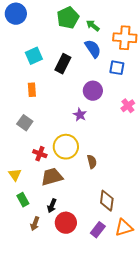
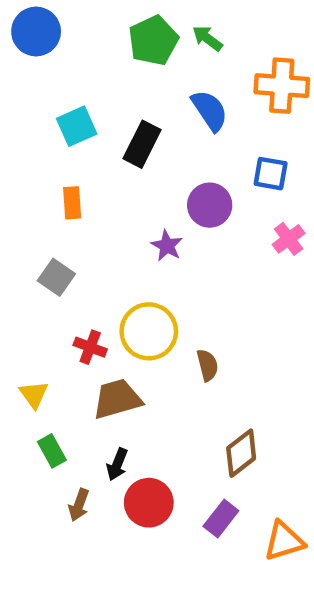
green arrow: (93, 26) -> (207, 38), moved
blue square: (117, 68) -> (271, 174), moved
purple star: (80, 115) -> (167, 246), moved
brown diamond: (107, 201) -> (241, 453), turned 45
orange triangle: (124, 228) -> (284, 541), moved

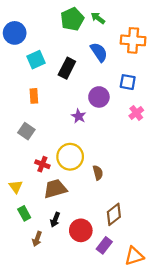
blue circle: (36, 32) -> (15, 33), moved
red circle: (149, 503) -> (81, 230), moved

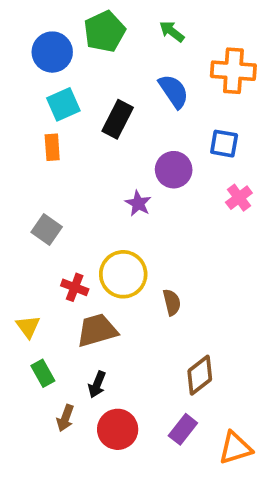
green pentagon: (72, 19) -> (105, 31), moved
blue circle: (15, 33) -> (52, 52), moved
orange rectangle: (34, 96) -> (52, 147), moved
red circle: (81, 230) -> (118, 429), moved

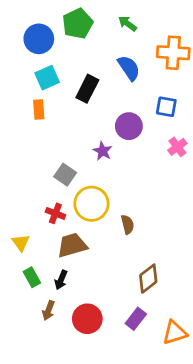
gray square: (47, 229) -> (65, 175), moved
black arrow: (97, 384) -> (61, 280), moved

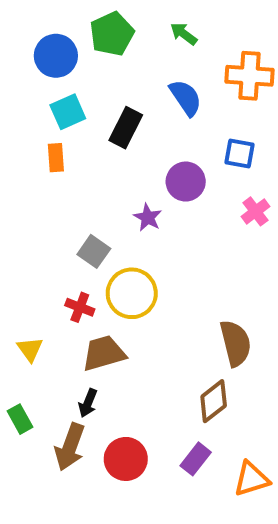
brown semicircle: (127, 225) -> (236, 343), moved, size x1.6
green rectangle: (32, 277) -> (20, 419), moved
brown arrow: (48, 310) -> (70, 447), size x1.6

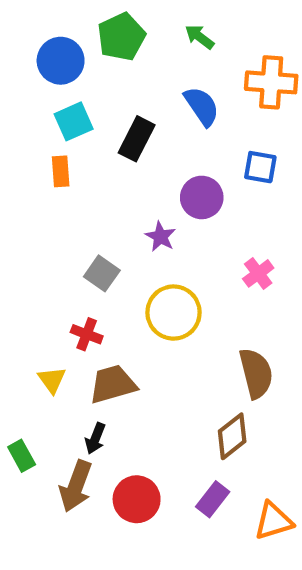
pink cross: (255, 211) -> (258, 273), moved
yellow circle: (132, 293) -> (173, 313), moved
yellow triangle: (30, 349) -> (52, 380), moved

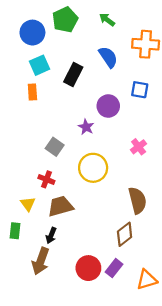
green rectangle: (22, 456) -> (15, 231), moved, turned 35
red circle: (137, 499) -> (88, 268), moved

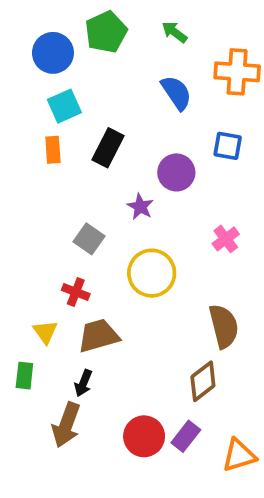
black rectangle: (73, 75) -> (108, 148), moved

